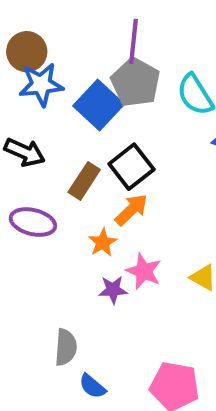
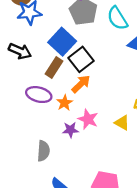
blue square: (99, 105) -> (62, 42), moved
purple ellipse: (33, 222) -> (39, 95), moved
gray semicircle: (66, 347) -> (43, 151), moved

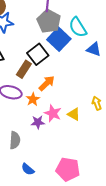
blue square: (62, 42) -> (59, 39), moved
black square: (81, 59) -> (38, 54), moved
yellow triangle: (122, 123) -> (74, 114), moved

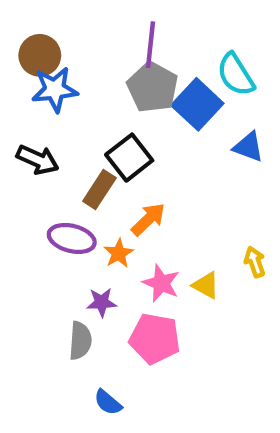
cyan semicircle: (78, 27) -> (236, 75), moved
blue square: (59, 39) -> (197, 104), moved
purple star: (38, 122) -> (102, 302), moved
pink pentagon: (68, 169) -> (155, 339), moved

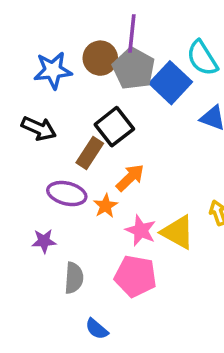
brown circle: (40, 55) -> (100, 58), moved
yellow triangle: (206, 285) -> (178, 232), size x1.5
purple star: (102, 302) -> (44, 241), moved

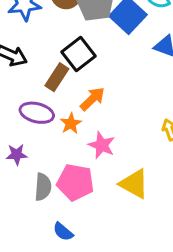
yellow triangle: (178, 232) -> (134, 184), moved
pink pentagon: (135, 276) -> (75, 182), moved

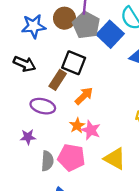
black square: (78, 54) -> (74, 63), turned -30
orange star: (71, 124) -> (77, 126), moved

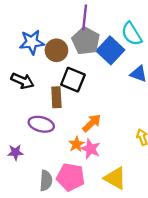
brown circle: (64, 18) -> (56, 50), moved
brown rectangle: (58, 80) -> (56, 97), turned -36
orange arrow: (84, 96) -> (92, 123), moved
purple star: (28, 137) -> (15, 152), moved

